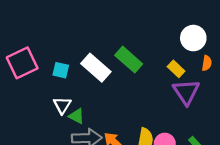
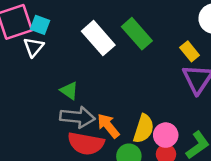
cyan square: (61, 70) -> (40, 25), moved
white triangle: (62, 105) -> (34, 47), moved

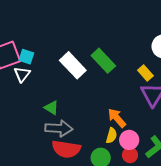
orange arrow: (108, 126) -> (117, 118), moved
yellow semicircle: (144, 129) -> (111, 136), size x0.7

